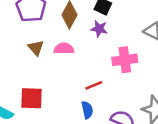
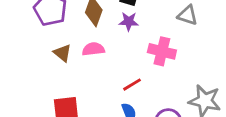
pink cross: (125, 60) -> (162, 51), turned 30

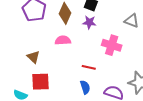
brown triangle: (62, 53) -> (33, 57), moved
red line: (132, 85) -> (89, 67), turned 40

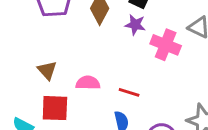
pink semicircle: (63, 40) -> (88, 83), moved
pink cross: (112, 45) -> (166, 45), moved

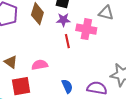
red line: (129, 92) -> (67, 41), moved, turned 72

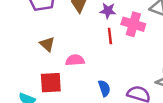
brown triangle: (11, 62) -> (47, 44), moved

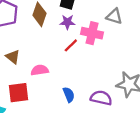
red line: (110, 36) -> (71, 45), turned 56

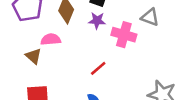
red line: (71, 45) -> (98, 68), moved
pink semicircle: (40, 70) -> (51, 39), moved

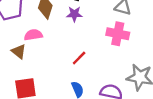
pink cross: (124, 35) -> (118, 34), moved

